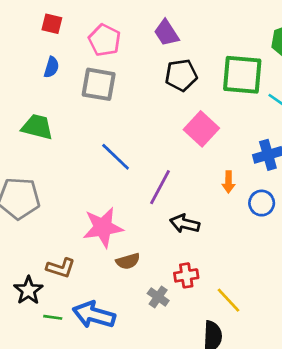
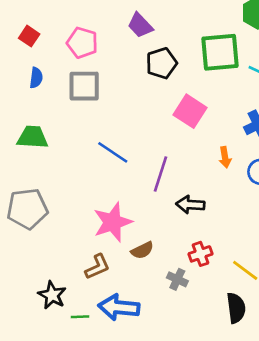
red square: (52, 24) -> (29, 36), turned 30
brown L-shape: (61, 268) -> (97, 267), moved, turned -32

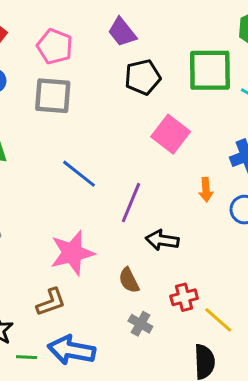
brown semicircle: (142, 250) -> (129, 280), moved, turned 85
red cross: (200, 254) -> (184, 297), moved

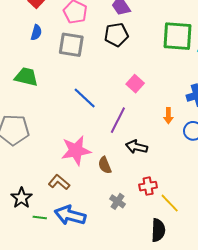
black pentagon: (143, 77) -> (116, 35), moved
pink square: (171, 134) -> (135, 84), moved, size x0.7
brown semicircle: (129, 280) -> (105, 165), moved
brown L-shape: (51, 302) -> (59, 182), turned -125

